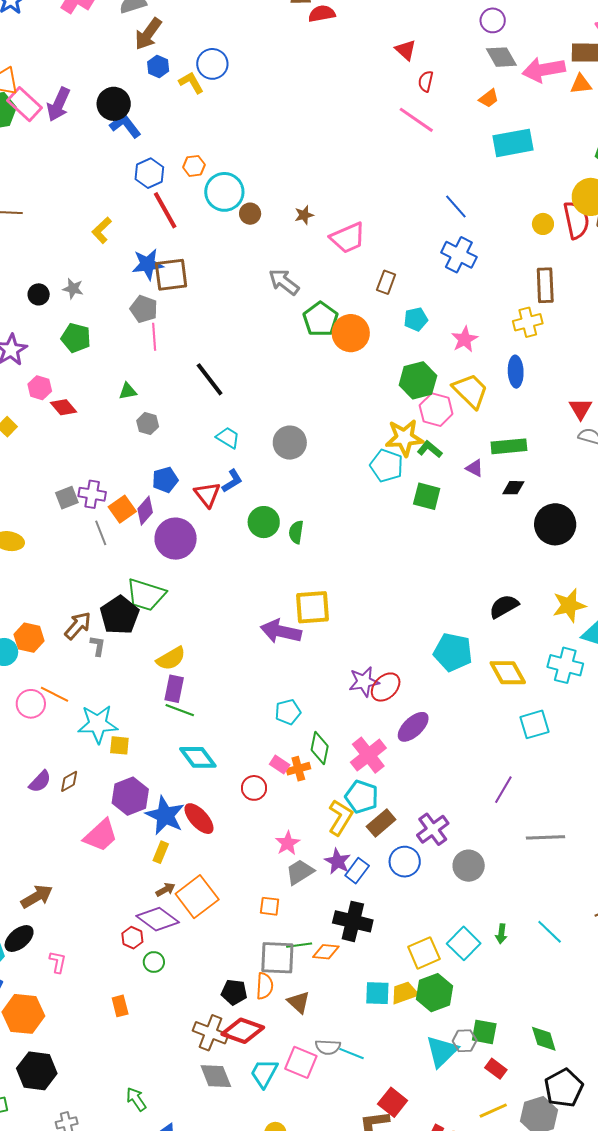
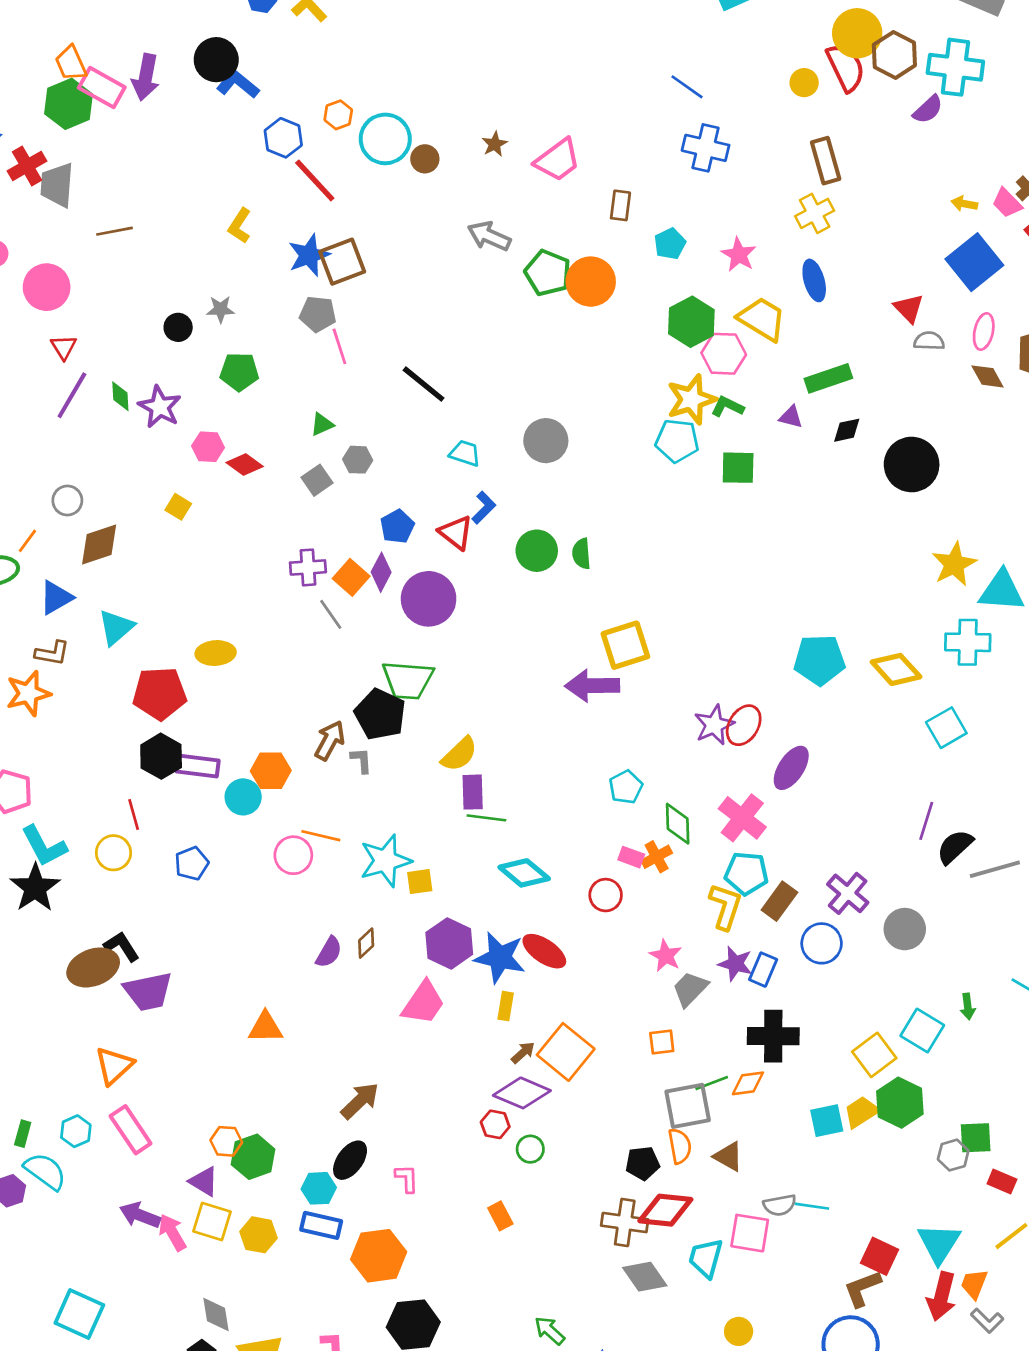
gray square: (67, 498) -> (317, 480), moved
black semicircle: (504, 606) -> (955, 847), moved
cyan triangle: (442, 1051) -> (939, 1243), moved

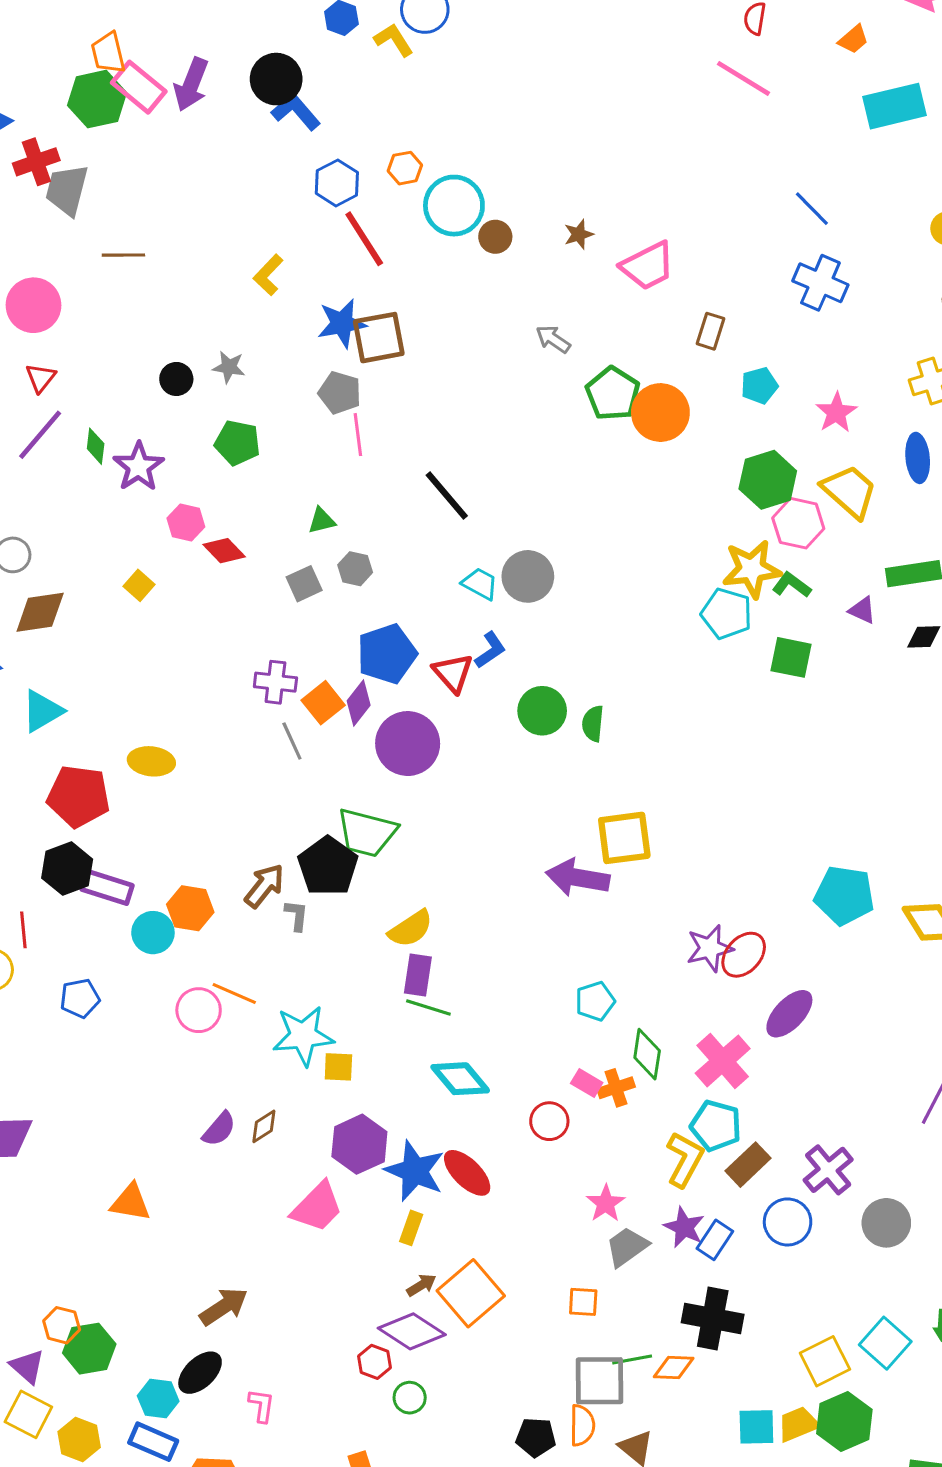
gray arrow: (489, 236) -> (553, 339), size x0.7
gray circle: (546, 441) -> (528, 576), moved
blue pentagon: (397, 527) -> (387, 654), size x1.5

